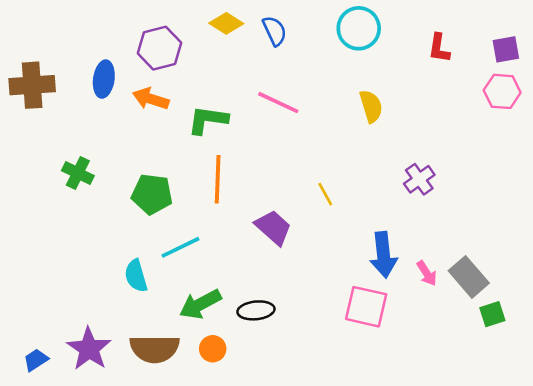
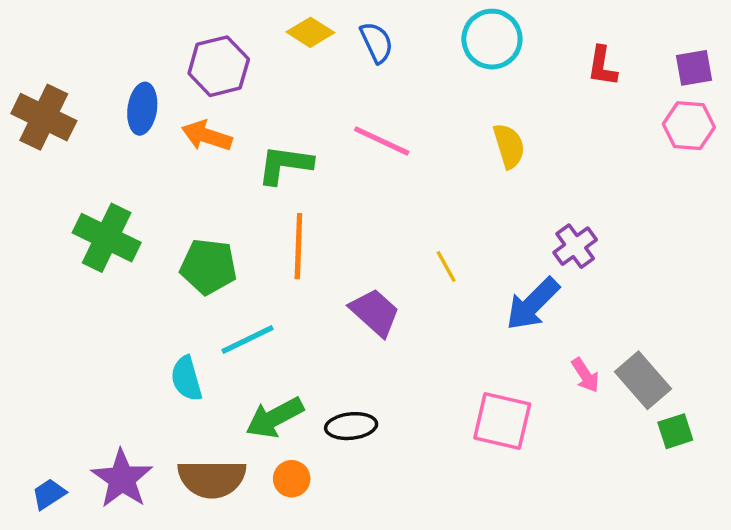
brown cross: (32, 85) -> (44, 117), turned 30
green cross: (78, 173) -> (107, 238), size x1.5
blue arrow: (383, 255) -> (533, 304), moved, turned 51

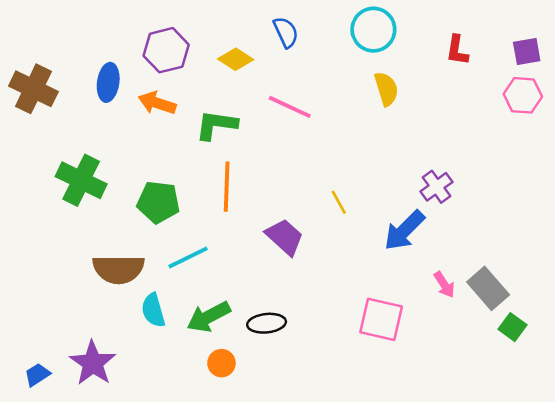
yellow diamond: (310, 32) -> (236, 59), moved
yellow semicircle: (509, 146) -> (386, 89), moved
cyan semicircle: (186, 379) -> (153, 310), moved
green square: (675, 431) -> (513, 327), turned -36
brown semicircle: (212, 479) -> (118, 269), moved

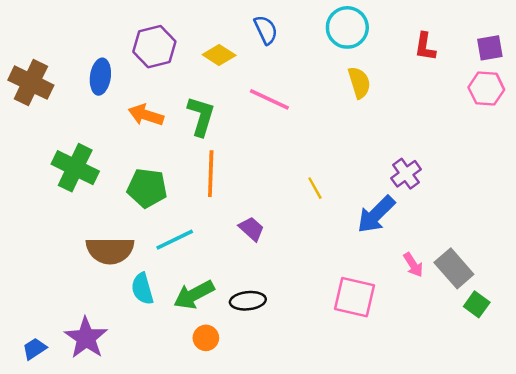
orange arrow: (157, 103) -> (146, 115), moved
green L-shape: (216, 125) -> (201, 116), turned 99
purple trapezoid: (285, 237) -> (251, 229), moved, size x0.7

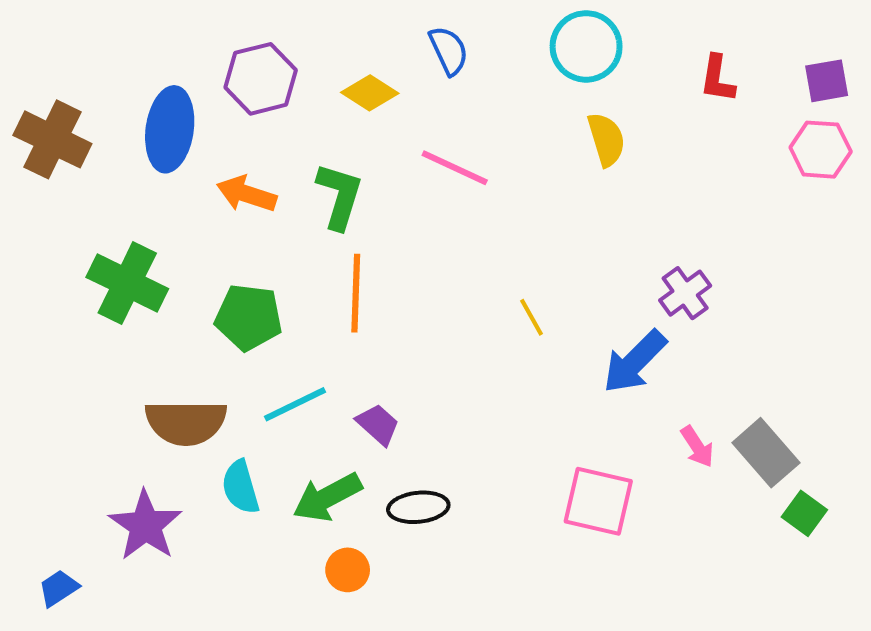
blue ellipse: (100, 77) -> (170, 129), size x1.4
purple trapezoid: (251, 229) -> (378, 424), moved
purple star: (86, 338) -> (145, 525), moved

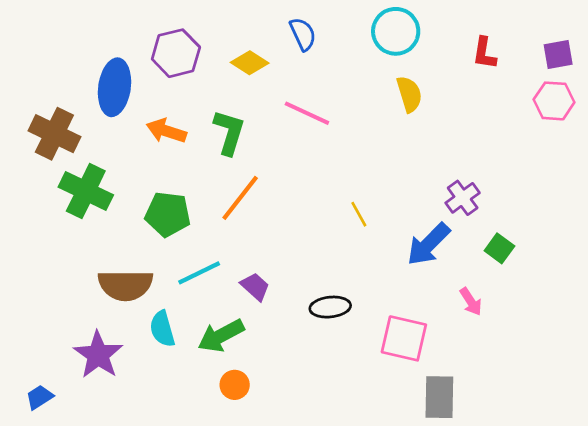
brown cross: (52, 139) -> (54, 134), moved
orange line: (356, 293) -> (240, 198), turned 36
gray rectangle: (766, 453) -> (439, 397), moved, turned 42
black ellipse: (418, 507) -> (330, 307), moved
green square: (804, 513) -> (499, 248), moved

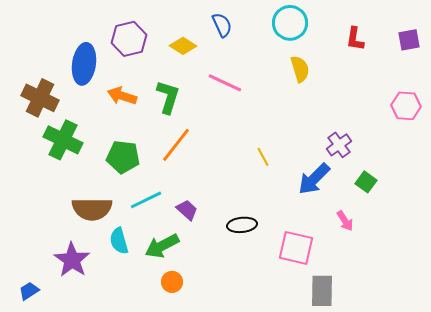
pink hexagon: (554, 101) -> (406, 106), moved

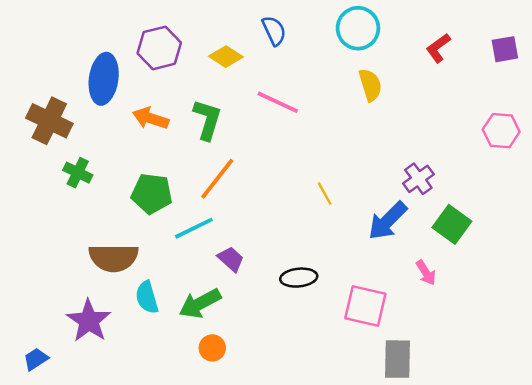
red L-shape: (355, 39) -> (438, 48), turned 45
green cross: (63, 140) -> (78, 173), size x0.6
green square: (366, 182) -> (452, 224), size x1.4
cyan line: (146, 200) -> (194, 228), moved

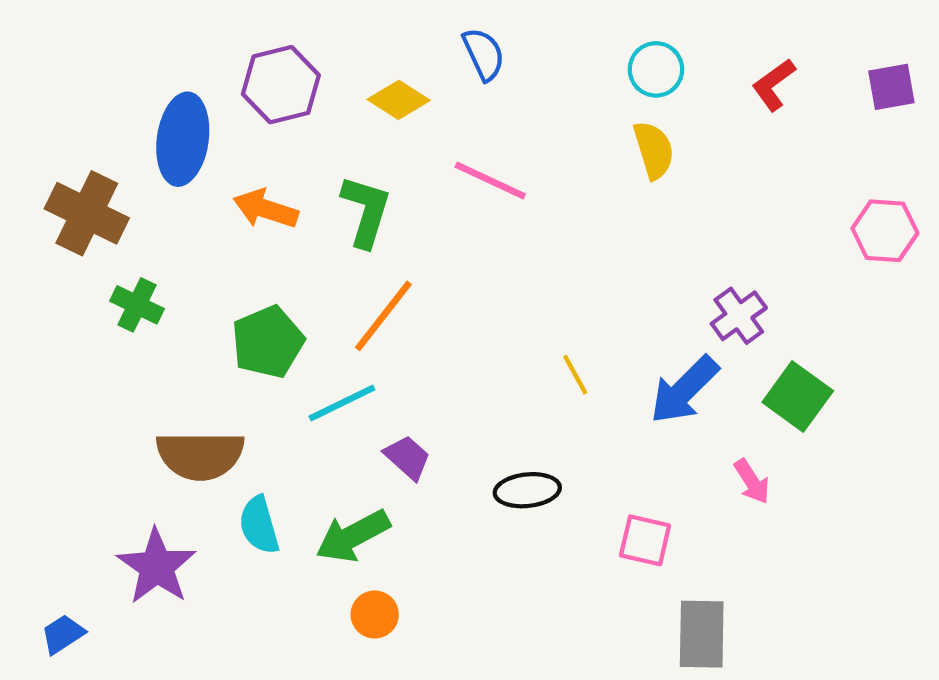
cyan circle: (358, 28) -> (656, 69), moved, size x0.7
green pentagon: (152, 194) -> (268, 342), turned -30
yellow line: (325, 194) -> (575, 375), moved
pink square: (365, 306) -> (645, 540), size x0.7

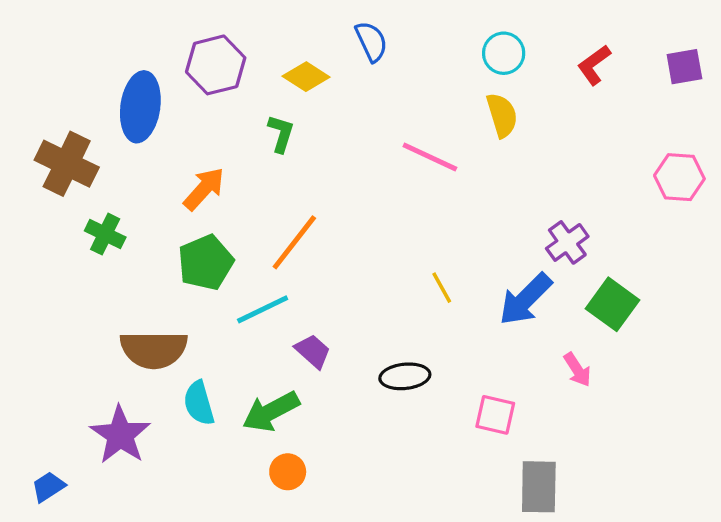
pink line: (490, 181) -> (430, 157), moved
orange arrow: (266, 209) -> (204, 189), moved, turned 114
green L-shape: (366, 211) -> (281, 134), moved, size x0.7

